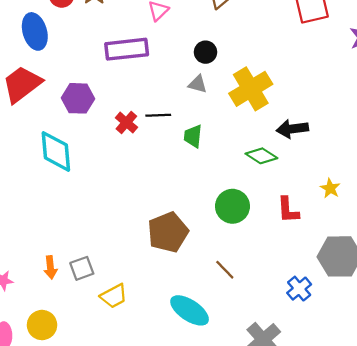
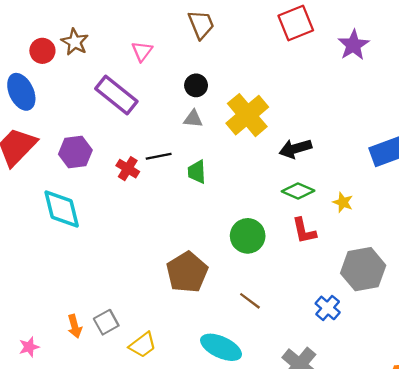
purple rectangle: (127, 49) -> (116, 95), turned 54
green diamond: (261, 156) -> (298, 191), moved

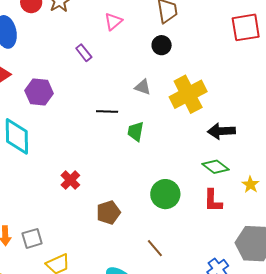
black circle: (196, 85) -> (162, 45), moved
purple rectangle: (116, 95) -> (84, 53), size x0.5
red cross: (128, 169) -> (70, 180), moved
brown pentagon: (187, 272) -> (108, 213), size x0.7

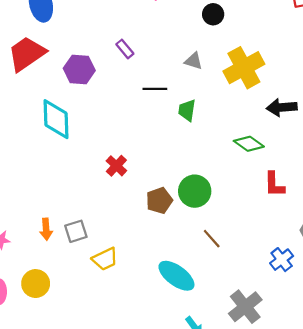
purple rectangle: (84, 53) -> (125, 49), moved
green diamond: (216, 167) -> (249, 144), moved
green circle: (165, 194) -> (195, 191), moved

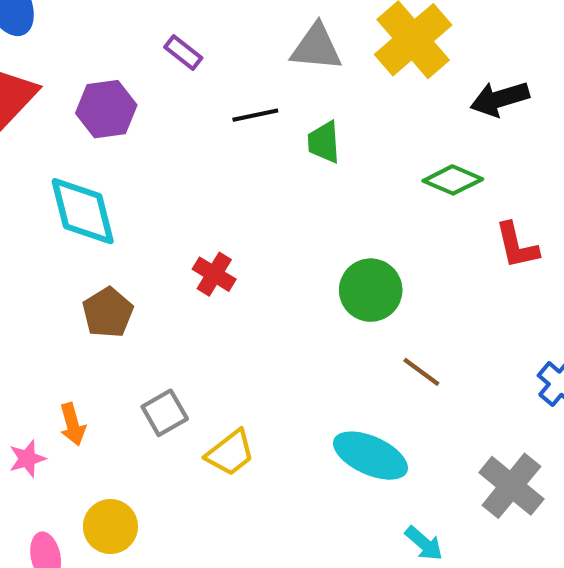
gray triangle: (194, 61) -> (316, 47), size x1.5
brown pentagon: (159, 201) -> (108, 313), moved
orange arrow: (46, 229) -> (73, 424), moved

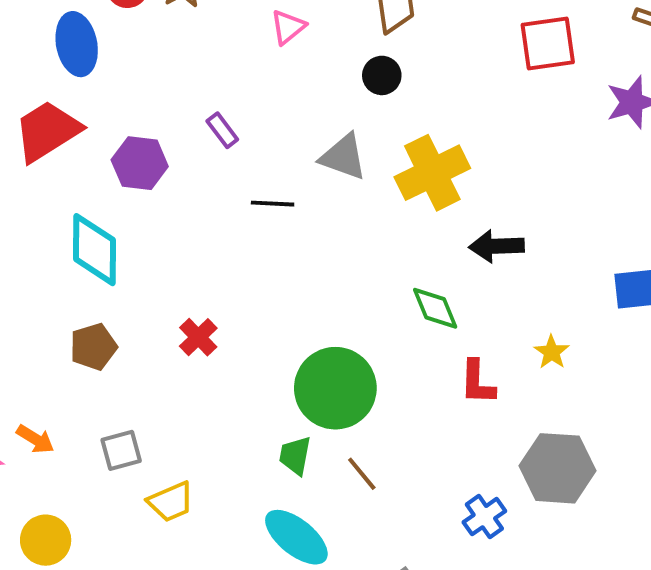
green trapezoid: (324, 142) -> (295, 455), moved
green diamond: (453, 180) -> (435, 308), turned 30
green circle: (371, 290) -> (335, 388), size x1.4
orange arrow: (73, 424) -> (35, 439), turned -57

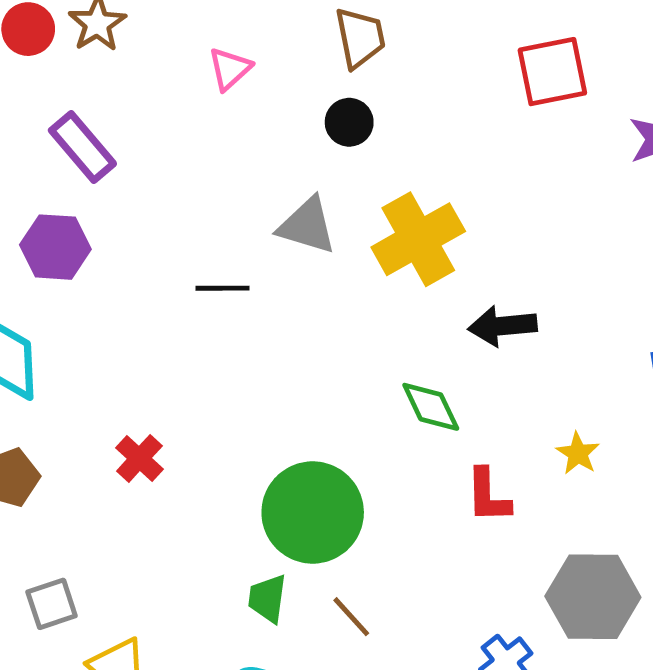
purple rectangle: (222, 130) -> (82, 147), moved, size x1.6

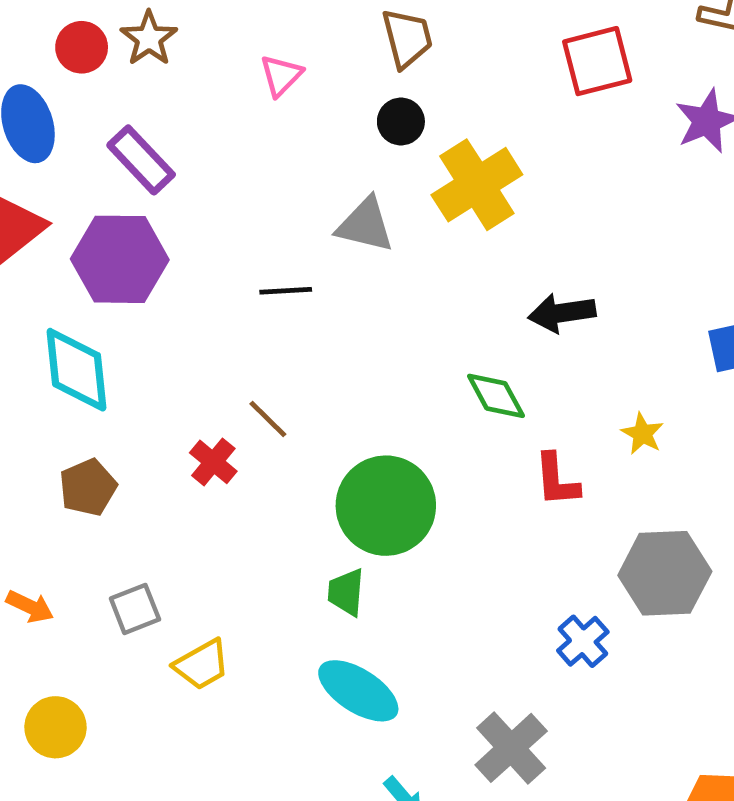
yellow cross: (418, 239) -> (477, 185), moved
purple hexagon: (55, 247) -> (120, 259), size x1.4
brown line: (351, 617) -> (268, 419), moved

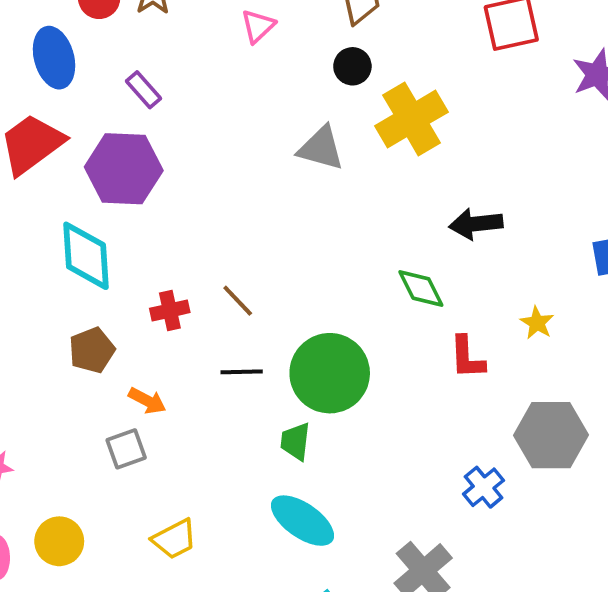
purple rectangle: (141, 160) -> (143, 90), size x0.7
black line: (286, 291) -> (242, 372), moved
red cross: (213, 462) -> (170, 310), moved, turned 36
orange arrow: (30, 607) -> (147, 401), moved
yellow trapezoid: (202, 665) -> (174, 539), moved

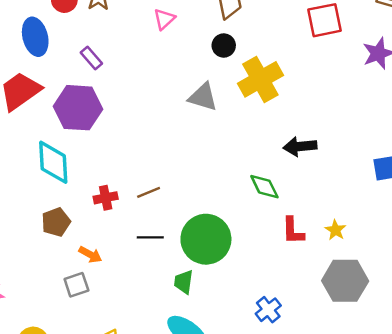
brown line: (238, 301) -> (149, 192), turned -70
yellow star: (537, 323) -> (335, 230), moved
blue cross: (484, 487) -> (268, 310), moved

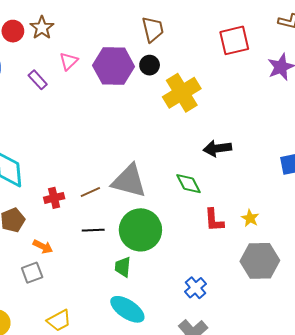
pink triangle: (164, 19) -> (69, 61), moved
gray triangle: (203, 97) -> (129, 181), moved, size x1.4
purple hexagon: (78, 108) -> (114, 66), moved

